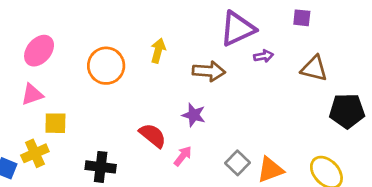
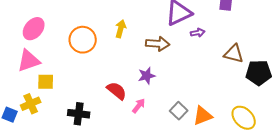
brown triangle: (314, 68) -> (234, 54), moved
pink triangle: (32, 94) -> (29, 61), size x1.4
purple star: (194, 115) -> (147, 76), turned -30

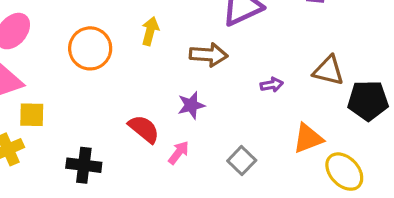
purple arrow: (198, 33) -> (272, 85), moved
orange triangle: (203, 116) -> (308, 138), moved

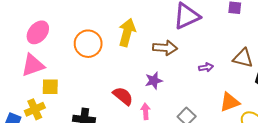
yellow arrow: (150, 31) -> (127, 32), size x1.5
pink arrow: (179, 153) -> (146, 111), turned -42

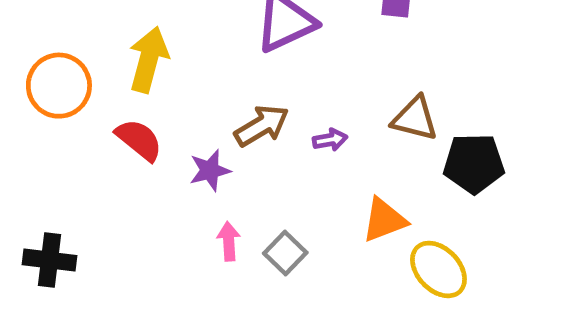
brown arrow: (165, 48) -> (262, 126), moved, turned -35
red semicircle: (123, 96) -> (139, 140), moved
pink arrow: (146, 111) -> (229, 241), moved

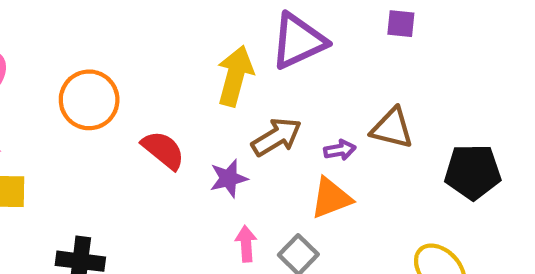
yellow arrow: (149, 60) -> (235, 76), moved
brown triangle: (415, 119) -> (392, 128), moved
orange triangle: (384, 220) -> (331, 198), moved

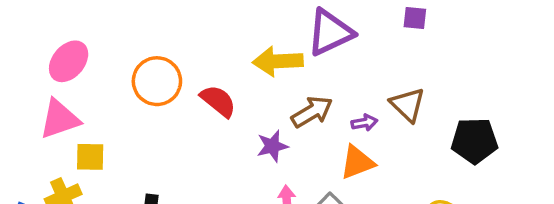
yellow arrow: (235, 76) -> (278, 61), turned -108
brown triangle: (392, 128) -> (408, 105), turned 30
red semicircle: (163, 150) -> (218, 101), moved

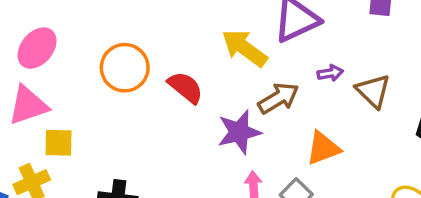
yellow arrow: (278, 61) -> (244, 48), turned 39
purple arrow: (364, 123) -> (330, 73), moved
purple star: (272, 146) -> (239, 132), size x1.4

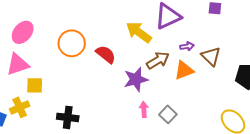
orange triangle: (323, 148) -> (184, 70), moved

